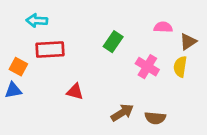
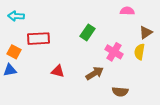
cyan arrow: (37, 21) -> (16, 16), moved
pink semicircle: (163, 27) -> (127, 11), moved
brown arrow: (122, 113) -> (95, 73), moved

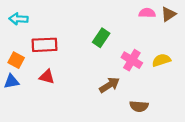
brown triangle: (146, 32) -> (168, 14), moved
yellow semicircle: (140, 52) -> (161, 60), turned 63
red triangle: (58, 71) -> (47, 77), moved

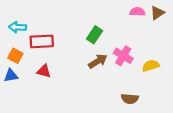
cyan arrow: (18, 19) -> (18, 27), moved
yellow semicircle: (161, 60) -> (151, 66), moved
brown arrow: (109, 85) -> (98, 61), moved

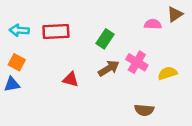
pink semicircle: (137, 12) -> (153, 24), moved
red rectangle: (42, 41) -> (56, 32), moved
red triangle: (44, 71) -> (71, 79), moved

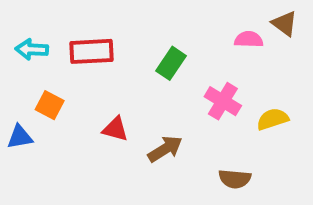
brown triangle: (175, 14) -> (285, 24), turned -49
orange square: (17, 62) -> (50, 105), moved
brown arrow: (109, 68) -> (165, 149), moved

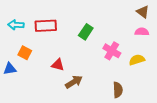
pink semicircle: (249, 39) -> (142, 32), moved
brown arrow: (165, 149) -> (74, 82), moved
brown semicircle: (235, 179) -> (118, 90), turned -98

